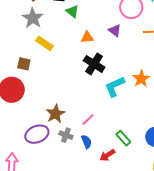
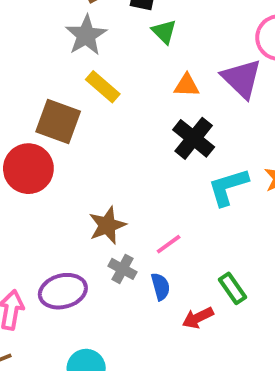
purple triangle: (115, 30) -> (242, 78), size x1.6
brown square: (24, 64) -> (58, 121), size x1.6
purple ellipse: (37, 134) -> (63, 291), moved

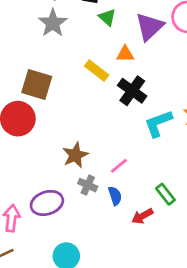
purple triangle: (242, 78) -> (150, 27), moved, turned 36
yellow rectangle: (103, 87) -> (97, 71), moved

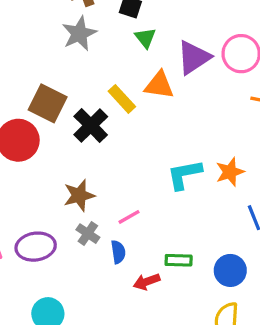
orange triangle: (125, 54) -> (159, 85), size x1.4
black cross: (132, 91) -> (91, 126), moved
green rectangle: (165, 194) -> (179, 260), turned -60

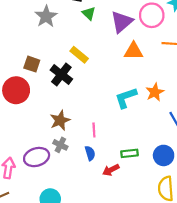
orange triangle: (159, 85) -> (134, 51), moved
brown square: (48, 103) -> (32, 64), size x0.7
pink line: (129, 217) -> (94, 130), turned -56
gray cross: (88, 234) -> (60, 145), moved

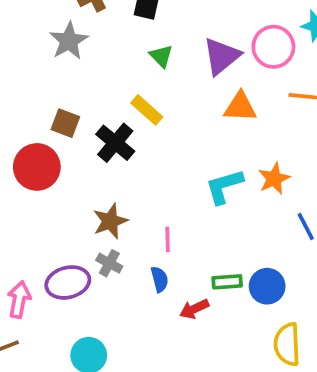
green triangle: (89, 13) -> (161, 56), moved
gray star: (46, 16) -> (69, 41), moved
blue circle: (164, 155) -> (267, 286), moved

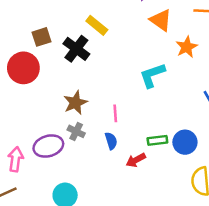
orange triangle: (240, 107) -> (161, 20), turned 35
brown square: (65, 123) -> (41, 37), turned -36
orange star: (274, 179) -> (187, 47), moved

